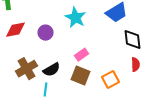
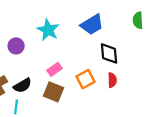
orange square: (110, 80) -> (85, 79), moved

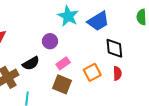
cyan star: (48, 30) -> (68, 16), moved
purple circle: (16, 46) -> (50, 41), moved
black semicircle: (22, 85) -> (31, 63), moved

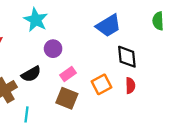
cyan star: (68, 16) -> (36, 20), moved

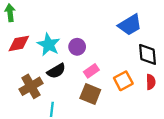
cyan star: (36, 20) -> (49, 45), moved

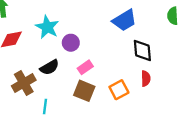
cyan star: (49, 45) -> (47, 27), moved
orange square: (123, 81) -> (119, 90), moved

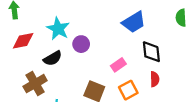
black semicircle: (50, 67) -> (53, 58), moved
pink rectangle: (85, 67) -> (118, 65), moved

